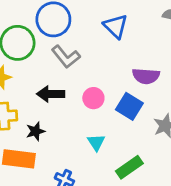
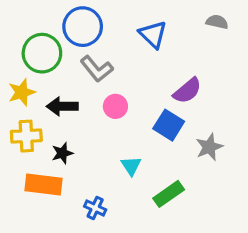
purple semicircle: (146, 76) -> (187, 91), turned -44
black arrow: (51, 94) -> (62, 106), moved
pink circle: (93, 98) -> (115, 106), moved

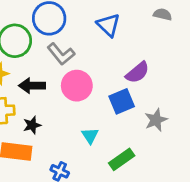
pink circle: (115, 106) -> (77, 86), size x1.5
blue square: (169, 125) -> (122, 101), turned 35

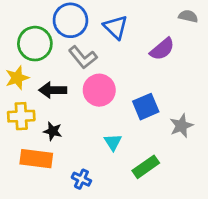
blue triangle: (108, 25) -> (116, 27), moved
purple semicircle: (137, 72) -> (162, 49), moved
black star: (32, 125) -> (53, 131), turned 30

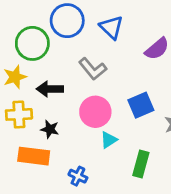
gray L-shape: (83, 57) -> (93, 69), moved
pink circle: (99, 90) -> (95, 112), moved
cyan triangle: (113, 142) -> (109, 140), turned 30
green rectangle: (146, 167) -> (141, 164), turned -40

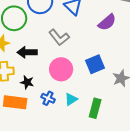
cyan triangle: (109, 140) -> (71, 99), moved
blue cross: (78, 176) -> (48, 98), moved

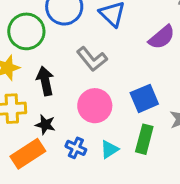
black arrow: (27, 52) -> (45, 81), turned 78
orange rectangle: (15, 102) -> (28, 154), turned -40
green rectangle: (95, 108) -> (144, 139), moved

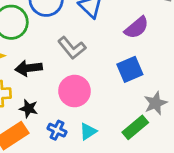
black arrow: (45, 81) -> (29, 68), turned -85
blue square: (144, 98) -> (130, 69), moved
green rectangle: (144, 139) -> (135, 127), moved, turned 35

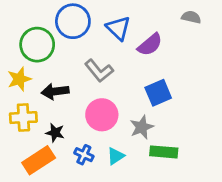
purple semicircle: (137, 28) -> (150, 45), moved
gray star: (155, 103) -> (142, 127), moved
green rectangle: (135, 127) -> (164, 152), turned 45

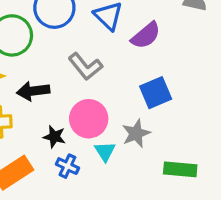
black star: (55, 133) -> (54, 137), moved
green rectangle: (164, 152) -> (180, 169), moved
cyan triangle: (116, 156) -> (105, 151), moved, turned -30

